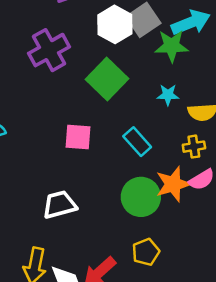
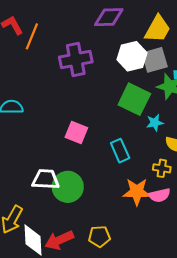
green square: (107, 79) -> (134, 99), moved, turned -36
cyan star: (168, 95) -> (155, 123), turned -30
green circle: (141, 197) -> (68, 187), moved

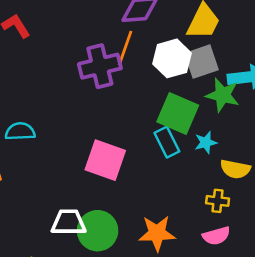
orange line: (32, 36) -> (125, 48), moved
pink square: (76, 133) -> (105, 160), size x1.4
cyan rectangle: (120, 151) -> (167, 142), moved
orange star: (137, 192) -> (157, 233), moved

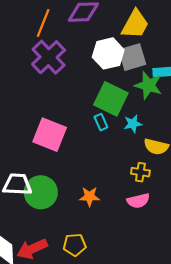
orange line: (125, 48) -> (43, 23), moved
purple cross: (100, 66) -> (49, 57), turned -32
cyan rectangle: (167, 142) -> (101, 122), size x0.7
orange star: (157, 233) -> (89, 197), size x0.7

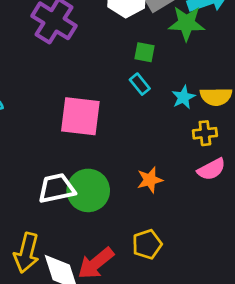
green square: (111, 99) -> (145, 52), size x0.5
cyan star: (133, 124) -> (183, 97), moved

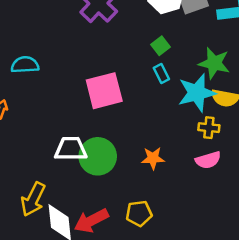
green star: (187, 23) -> (214, 63), moved
green square: (145, 52) -> (160, 46), moved, turned 30
cyan star: (183, 97) -> (197, 93), size x1.8
pink square: (80, 116) -> (104, 91), turned -33

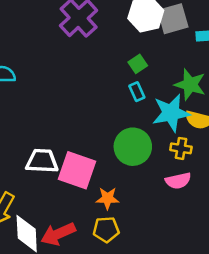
pink square: (104, 91) -> (77, 170), moved, turned 30
green circle: (98, 156) -> (133, 147), moved
orange star: (153, 158) -> (107, 198), moved

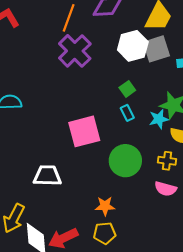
cyan star: (171, 113) -> (159, 119), moved, size x0.6
pink square: (77, 170) -> (84, 131), moved, turned -32
pink semicircle: (178, 181) -> (166, 189), turned 30

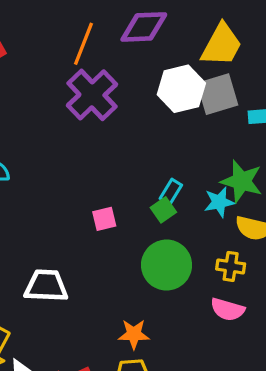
green square: (127, 89) -> (163, 210), moved
cyan rectangle: (127, 113) -> (171, 192), turned 56
pink square: (84, 131) -> (104, 219), size x0.5

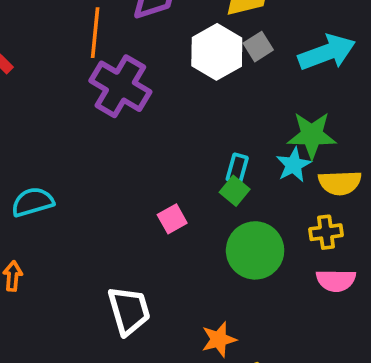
gray square: (217, 94) -> (258, 47), size x0.6
white trapezoid: (46, 286) -> (129, 311), turned 87
orange star: (134, 334) -> (219, 339), moved

